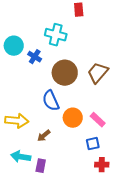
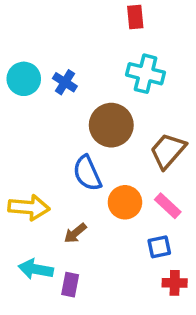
cyan cross: (56, 35) -> (146, 74), moved
blue cross: (35, 57) -> (65, 82), moved
brown trapezoid: (98, 73) -> (168, 151), moved

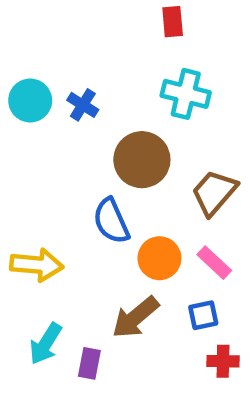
brown arrow: (75, 233) -> (135, 317), moved, size x1.6
cyan arrow: (36, 269) -> (46, 344), turned -68

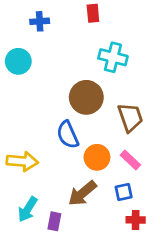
red rectangle: (173, 22) -> (93, 13), moved
blue cross: (83, 105) -> (40, 21), moved, turned -36
brown trapezoid: (214, 193) -> (130, 117), turned 120

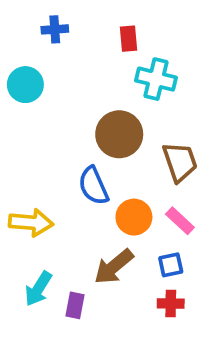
red rectangle: (93, 13) -> (128, 39), moved
red cross: (136, 220) -> (171, 304), moved

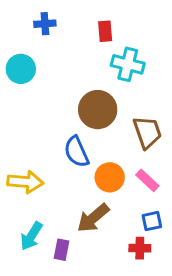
blue square: (171, 265) -> (152, 221), moved

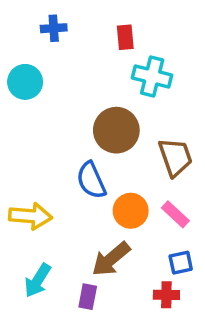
purple rectangle: (61, 250) -> (88, 297), moved

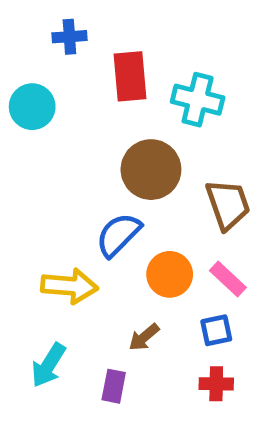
red rectangle: (125, 37) -> (130, 76), moved, size x1.5
blue semicircle: (91, 180) -> (118, 235), turned 69
yellow arrow: (30, 216) -> (69, 286), moved
brown arrow: (111, 259) -> (144, 337), size x0.6
blue square: (181, 263) -> (216, 330), moved

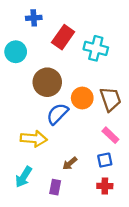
red rectangle: (130, 76) -> (63, 37), turned 40
brown circle: (151, 170) -> (47, 82), moved
orange circle: (170, 274) -> (82, 98), moved

